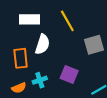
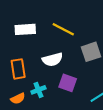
yellow line: (67, 21) -> (63, 29), turned -30
white semicircle: (42, 44) -> (52, 59), moved, turned 60

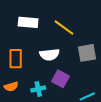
cyan cross: (38, 90) -> (38, 89), moved

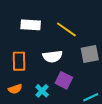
cyan cross: (38, 89) -> (42, 91), turned -32

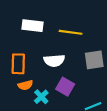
yellow line: (66, 29) -> (71, 32), turned -30
orange semicircle: (15, 89) -> (25, 85), moved

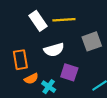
white rectangle: (33, 26) -> (38, 21), moved, turned 60

